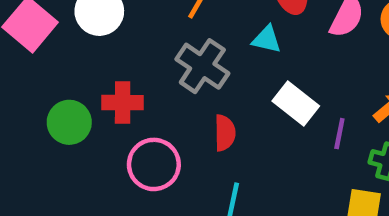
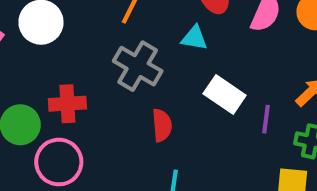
pink circle: (154, 164) -> (59, 162), moved

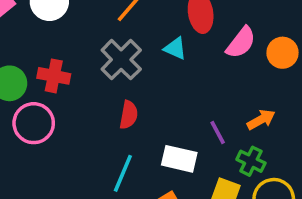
white rectangle: (225, 94) -> (179, 159), moved, turned -36
purple line: (266, 119) -> (218, 132), turned -50

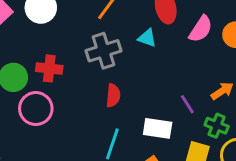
gray cross: (121, 60) -> (104, 51), turned 32

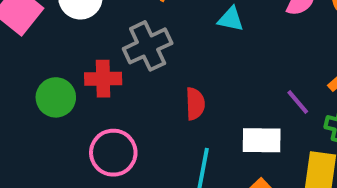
gray cross: (104, 51) -> (148, 46), moved
pink circle: (36, 109) -> (113, 153), moved

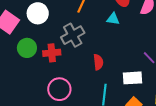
green circle: (56, 97) -> (27, 48), moved

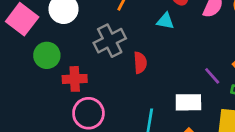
red cross: (52, 53) -> (75, 79), moved
red semicircle: (98, 62) -> (140, 63), moved

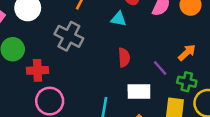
gray cross: (110, 41) -> (69, 36), turned -36
red semicircle: (140, 63) -> (124, 57), moved

